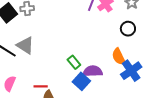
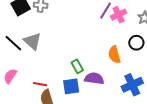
orange semicircle: (119, 57) -> (114, 55), moved
blue square: (81, 81) -> (71, 86), moved, turned 30

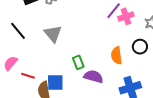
gray triangle: (32, 41) -> (53, 34), moved
red line: (40, 84) -> (28, 76), moved
blue square: (71, 86) -> (55, 82), moved

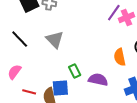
green rectangle: (78, 62) -> (75, 71), moved
red line: (28, 76) -> (29, 92), moved

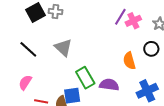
green rectangle: (75, 71) -> (85, 78), size x1.5

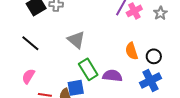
gray triangle: (63, 48) -> (76, 40), moved
black circle: (151, 49) -> (154, 56), moved

